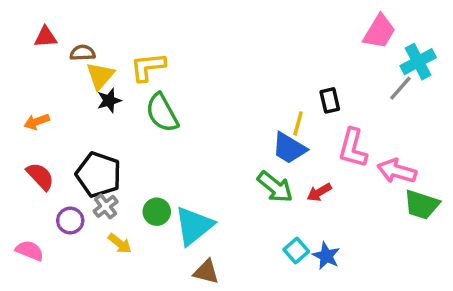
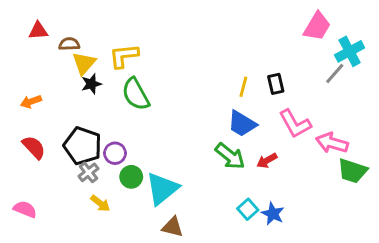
yellow line: (298, 123) -> (243, 87), moved
pink L-shape: (353, 148) -> (295, 124), turned -44
purple circle: (70, 221) -> (115, 153), moved

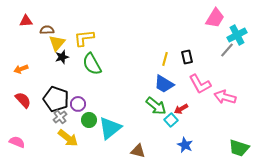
green trapezoid: (353, 171) -> (239, 148), moved
yellow arrow: (100, 203) -> (68, 138), size x1.5
cyan square: (248, 209) -> (171, 120), moved
brown triangle: (173, 227) -> (138, 151), moved

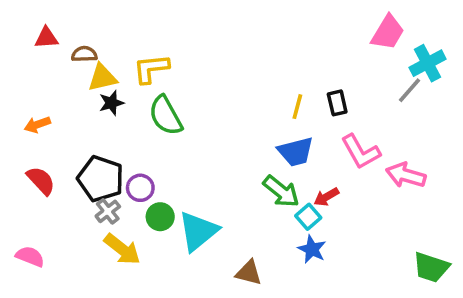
yellow triangle: (57, 43) -> (102, 78), turned 36
blue trapezoid: (164, 84) -> (296, 152), turned -45
blue star: (185, 145) -> (312, 249), moved

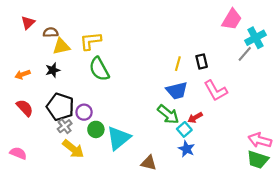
red triangle: (46, 38) -> (28, 23), turned -40
black star: (111, 103) -> (53, 70), moved
pink arrow: (406, 175) -> (260, 140), moved

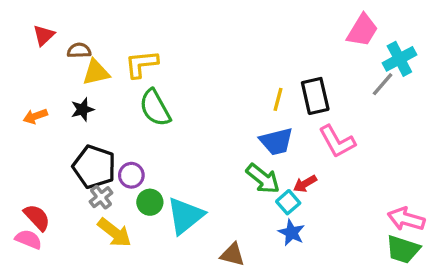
black rectangle: (202, 61) -> (315, 96), size x1.5
red semicircle: (25, 108) -> (37, 217), moved

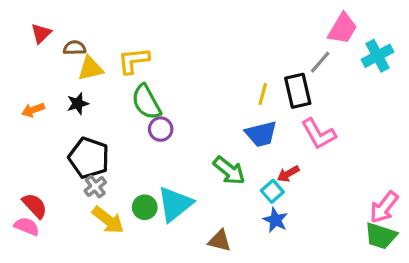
gray line: (383, 84) -> (320, 62), moved
purple circle: (131, 175) -> (161, 129), moved
green arrow: (263, 179) -> (229, 171), moved
green circle: (150, 202) -> (145, 207), moved
pink arrow: (406, 219) -> (384, 207), turned -68

